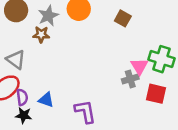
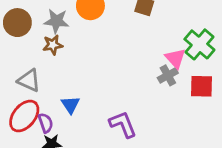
gray star: (48, 16) -> (56, 21), turned -30
green cross: (161, 59) -> (199, 44), turned 35
blue triangle: (46, 100) -> (70, 105), moved, turned 49

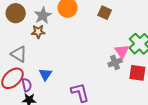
gray star: (56, 21) -> (43, 15), turned 30

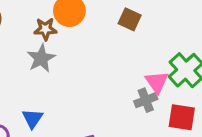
gray star: (43, 15) -> (41, 58), moved
brown star: (38, 32) -> (45, 29), moved

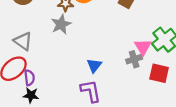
blue triangle: (33, 119) -> (94, 66), moved

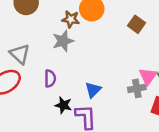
purple semicircle: (29, 78) -> (50, 78), moved
black star: (31, 95) -> (63, 105), moved

